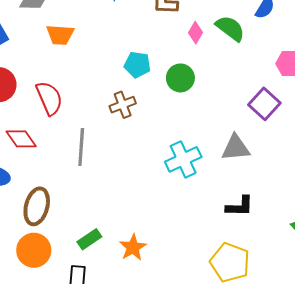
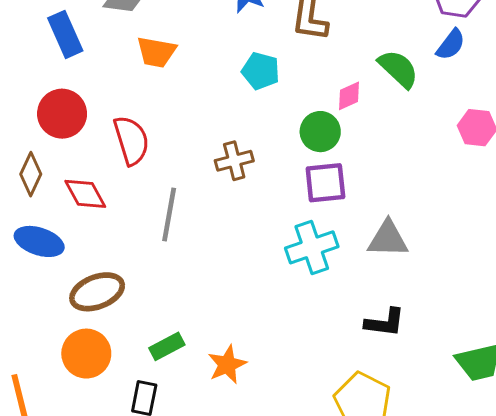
pink diamond: (196, 33) -> (349, 96), moved, turned 30
cyan pentagon: (137, 65) -> (261, 71), moved
purple square: (264, 104) -> (325, 183), moved, turned 36
brown ellipse: (37, 206) -> (97, 292), turned 48

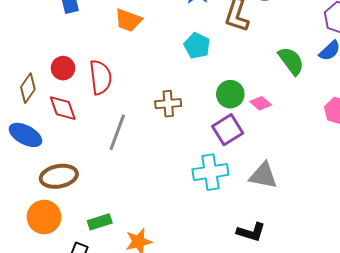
pink diamond: (349, 96) -> (261, 103), moved, turned 55
red circle: (62, 114) -> (63, 68), moved, size x0.7
purple square: (325, 183) -> (228, 130), turned -36

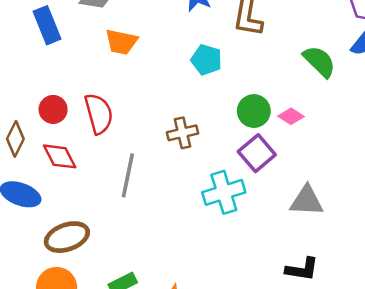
cyan cross: (210, 172) -> (224, 192), moved

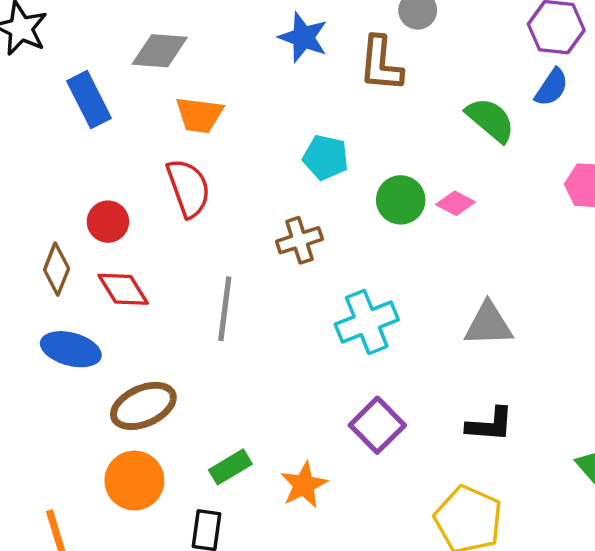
cyan pentagon: (206, 60) -> (326, 157), moved
red semicircle: (99, 114) -> (188, 188), moved
purple square: (257, 153) -> (377, 425), moved

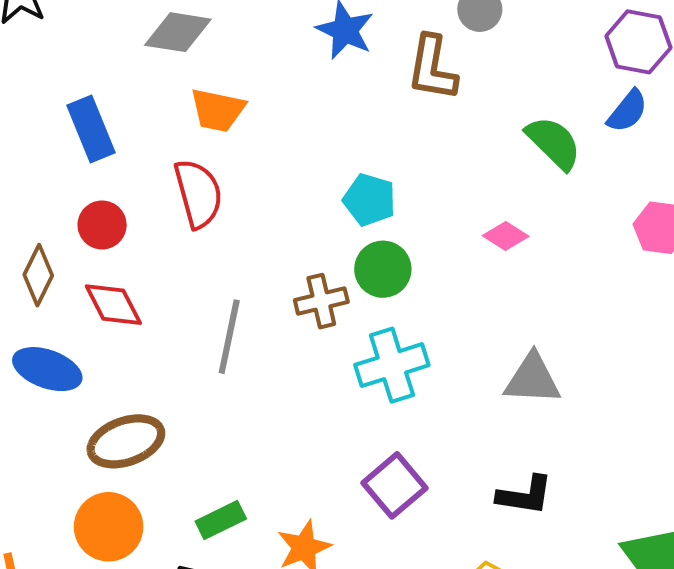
blue rectangle: (89, 100) -> (91, 129), moved
cyan pentagon: (326, 157) -> (369, 200), moved
green circle: (401, 200) -> (383, 269), moved
brown cross: (299, 240) -> (321, 301), moved

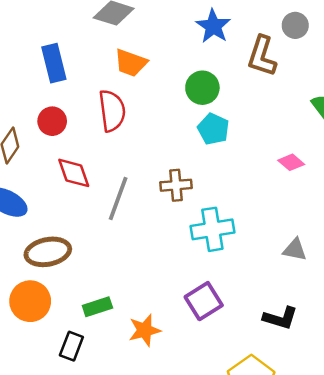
green circle: (383, 269) -> (202, 88), moved
red diamond: (113, 305) -> (74, 173), moved
gray triangle: (532, 379) -> (295, 250), size x0.7

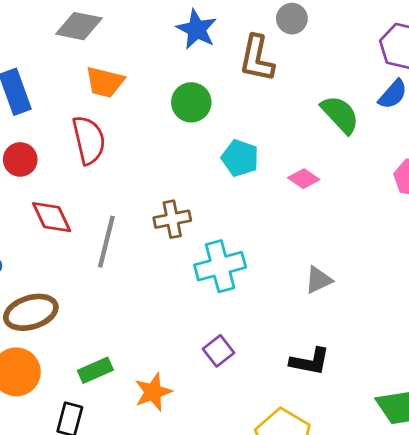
cyan pentagon: (213, 129) -> (240, 158), moved
gray triangle: (295, 250) -> (318, 280), turned -30
purple square: (204, 301) -> (218, 351), size x0.7

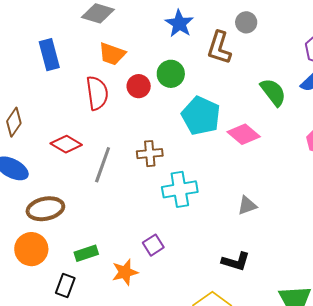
cyan pentagon: (240, 158) -> (201, 116), size x1.5
red circle: (20, 159) -> (139, 86), moved
pink diamond: (304, 179) -> (244, 134), size x1.5
red diamond: (52, 217) -> (66, 144), turned -40
purple square: (218, 351) -> (153, 245), moved

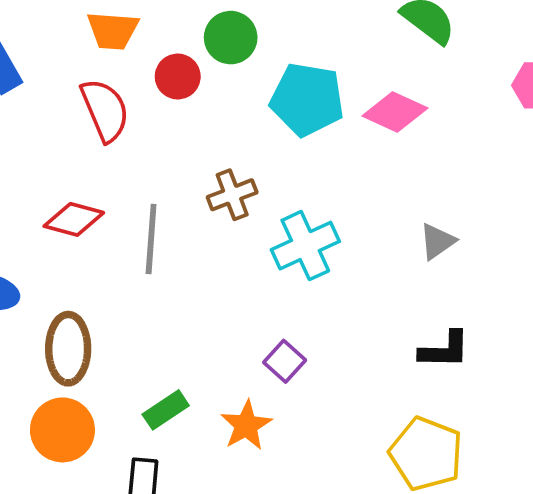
brown ellipse: (45, 209) -> (68, 349), turned -63

